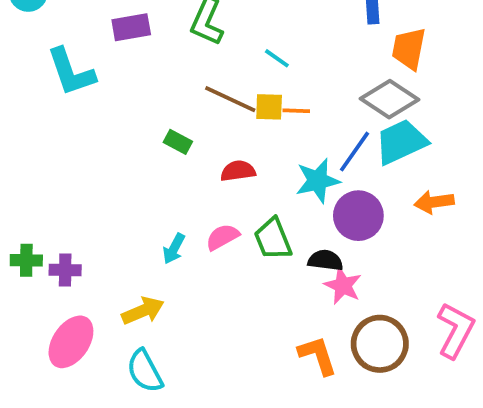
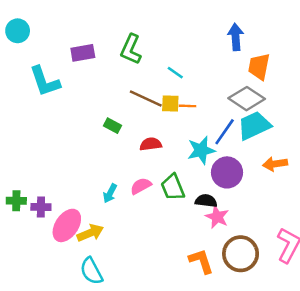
pink ellipse: (71, 342) -> (67, 225), moved

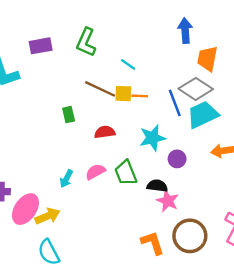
green rectangle: (112, 126) -> (69, 115), turned 49
blue line: (225, 132) -> (175, 103), moved, turned -56
purple circle: (227, 172) -> (177, 159), size x0.6

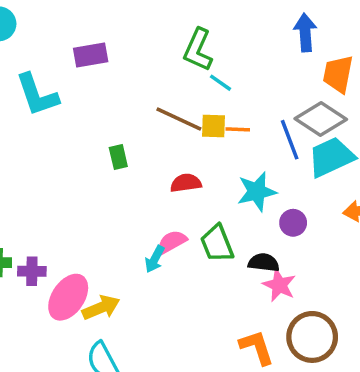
green L-shape: (86, 42) -> (198, 50), moved
green rectangle: (69, 115) -> (118, 157), moved
cyan arrow: (66, 179) -> (155, 259), moved

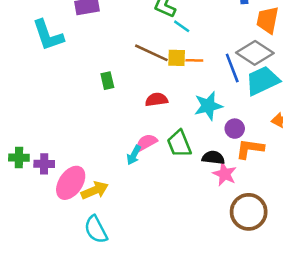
orange L-shape: (257, 347) -> (250, 149), moved, turned -64

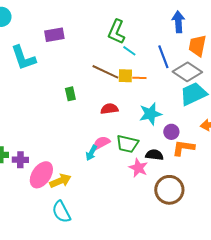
blue line: (232, 68) -> (163, 57), moved
green trapezoid: (179, 144) -> (127, 144), turned -55
pink star: (225, 174) -> (138, 168), moved
brown circle: (249, 212) -> (169, 190), moved

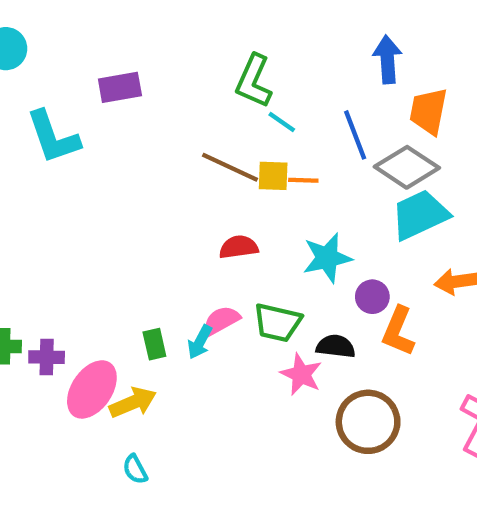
green rectangle: (70, 94) -> (154, 344), moved
orange L-shape: (183, 148) -> (398, 331), turned -75
cyan semicircle: (61, 212) -> (135, 469), size x0.6

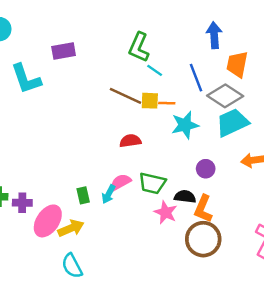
cyan star: (327, 258) -> (185, 125), moved
orange L-shape: (398, 331) -> (203, 209), moved
cyan semicircle: (135, 469) -> (72, 266), size x1.5

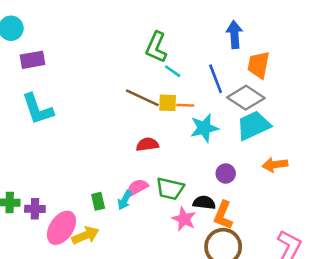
purple rectangle: (64, 51) -> (32, 60), moved
cyan L-shape: (26, 79) -> (37, 109), moved

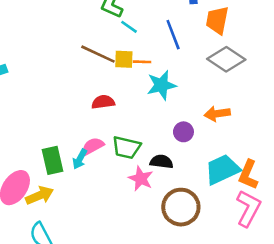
gray diamond: (246, 98) -> (226, 59), moved
cyan trapezoid: (253, 125) -> (222, 169), moved
orange arrow: (275, 165) -> (217, 114), moved
green rectangle: (98, 201) -> (53, 160), size x1.5
orange L-shape: (223, 215) -> (248, 175), moved

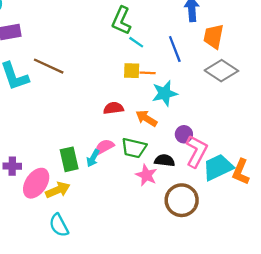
brown line: (98, 54) -> (49, 66), moved
orange arrow: (217, 114) -> (146, 118), moved, turned 40
pink L-shape: (248, 208) -> (196, 151), moved

